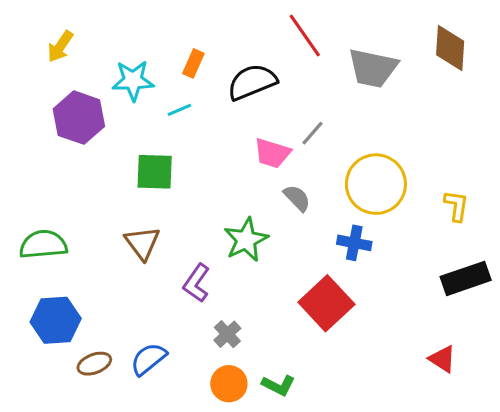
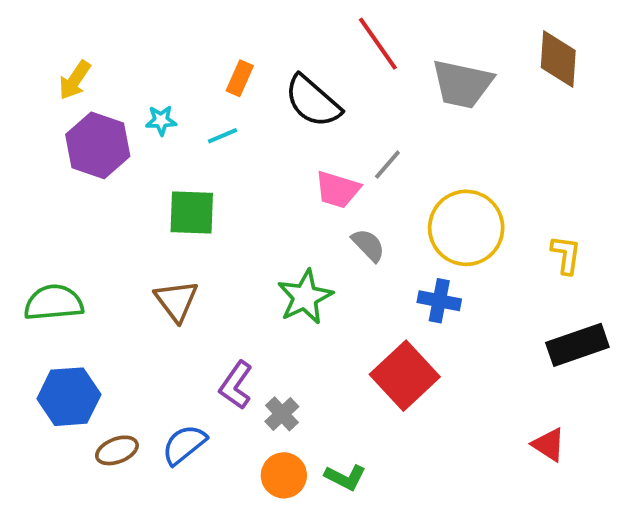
yellow arrow: (60, 46) -> (75, 80), moved
cyan star: (133, 80) -> (161, 120), moved, size x0.6
black semicircle: (252, 82) -> (313, 101), turned -117
purple L-shape: (196, 283) -> (236, 385), moved

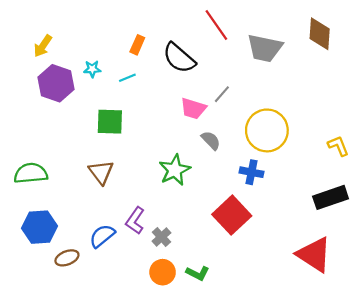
yellow L-shape: (566, 255) -> (338, 146), moved, turned -30
blue semicircle: (184, 445) -> (102, 236), moved
red triangle: (549, 445) -> (314, 255), size x1.8

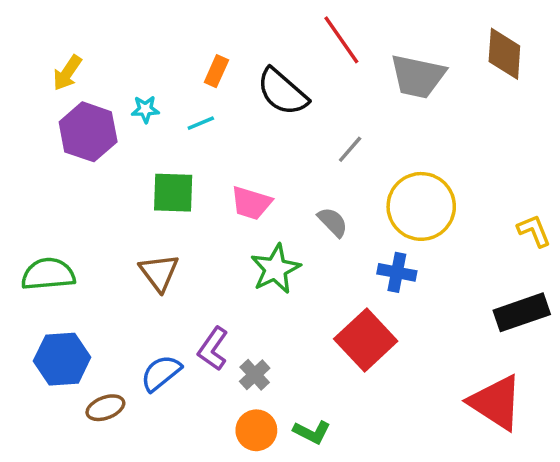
pink trapezoid: (193, 108) -> (251, 203), moved

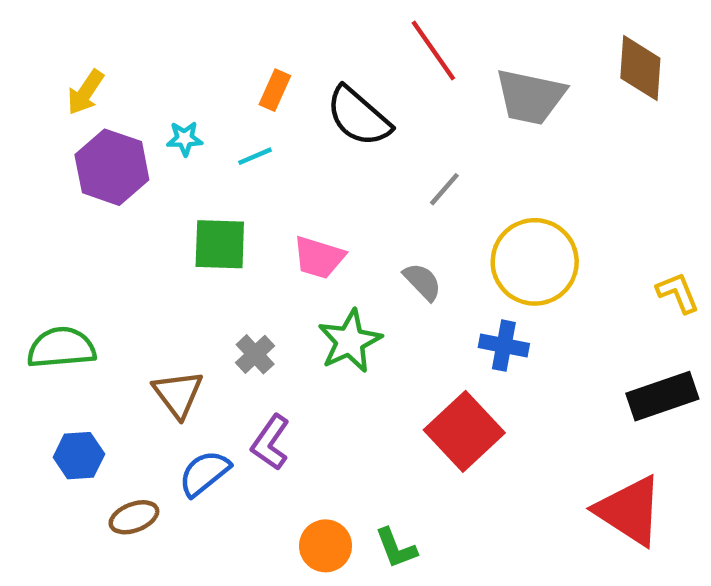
brown triangle: (159, 272) -> (178, 394), moved
blue hexagon: (62, 359) -> (79, 456), size x0.7
gray cross: (255, 375) -> (255, 354), moved
green L-shape: (312, 432) -> (396, 548), turned 42

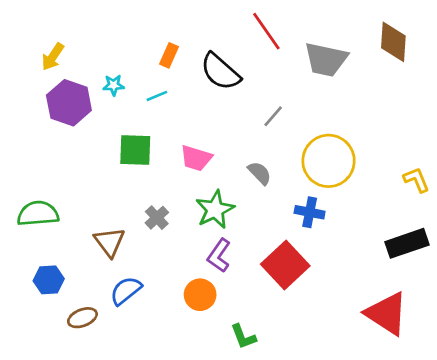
purple L-shape: (270, 442) -> (219, 256), moved
orange circle: (326, 546) -> (200, 295), moved

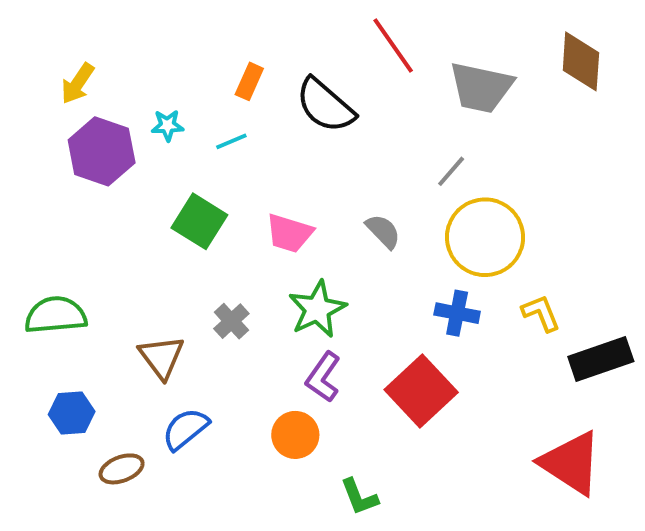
gray line: (273, 116) -> (451, 171), moved
green square: (135, 150) -> (199, 221), turned 30
gray semicircle: (260, 173) -> (383, 231), moved
yellow L-shape: (416, 180) -> (541, 313), moved

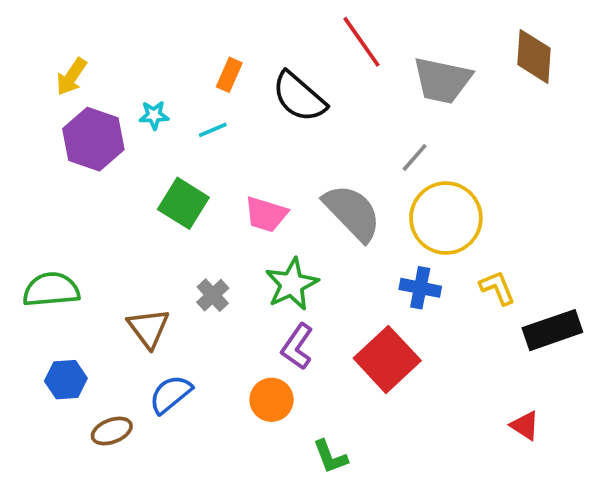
gray semicircle: (383, 231) -> (352, 213), size x1.8
red triangle: (571, 463) -> (525, 425), size x0.5

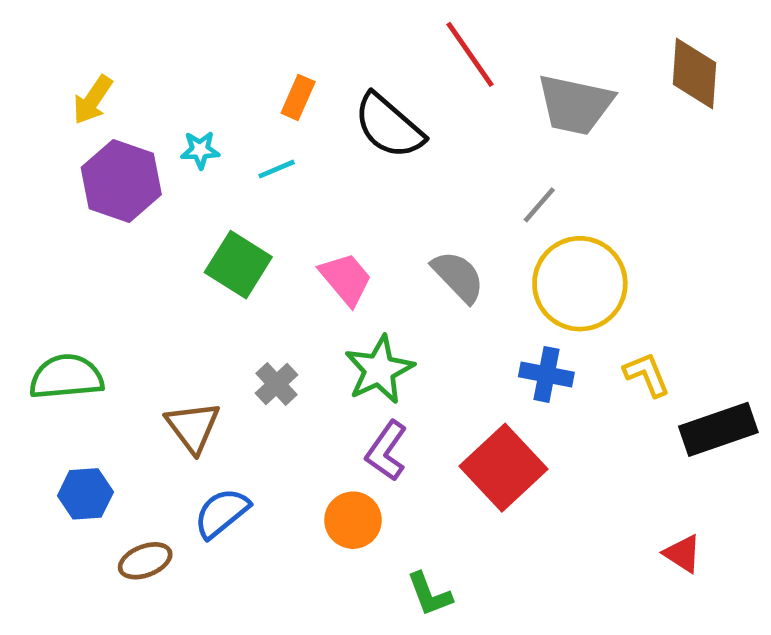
gray semicircle: (352, 213) -> (458, 277), size x0.7
pink trapezoid: (266, 214) -> (346, 279), turned -147

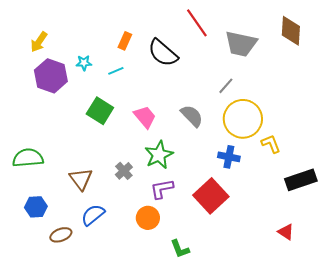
yellow L-shape: (647, 374) -> (271, 144), moved
gray cross: (277, 384) -> (124, 171), moved
purple L-shape: (386, 451) -> (162, 189), turned 45

